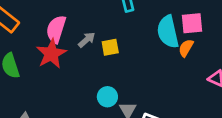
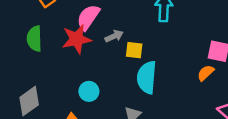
cyan semicircle: (168, 32) -> (147, 77), moved
cyan circle: (107, 97) -> (89, 91), moved

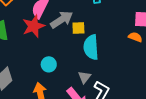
gray arrow: (114, 36) -> (62, 20), size x1.6
orange semicircle: (206, 73) -> (135, 37), turned 72

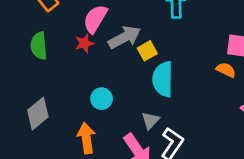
red star: (33, 26) -> (84, 43), size x0.6
yellow square: (78, 28) -> (147, 51), turned -32

